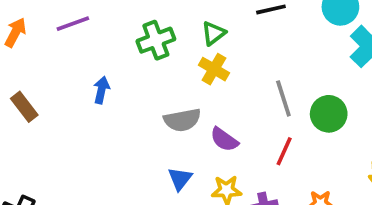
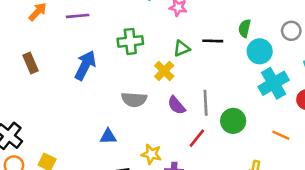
green triangle: (213, 33) -> (182, 48), moved
blue arrow: (101, 90) -> (85, 65), size x1.6
purple semicircle: (224, 139) -> (176, 105), moved
blue triangle: (180, 179) -> (108, 136), moved, turned 36

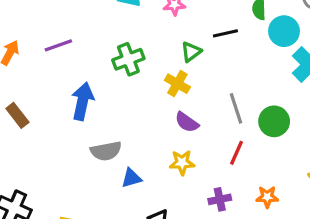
gray semicircle: (134, 99) -> (106, 151), moved
purple semicircle: (176, 105) -> (187, 122), moved
yellow star: (151, 154) -> (182, 163), moved

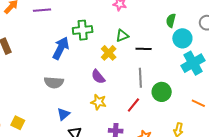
black line: (225, 33) -> (144, 49), moved
blue arrow: (83, 101) -> (61, 48), moved
purple semicircle: (187, 122) -> (98, 77), moved
blue triangle: (131, 178) -> (63, 114), moved, turned -40

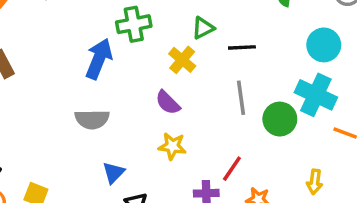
cyan circle: (182, 38) -> (324, 45), moved
cyan cross: (193, 63) -> (316, 95), moved, turned -30
red line: (133, 105) -> (232, 169), moved

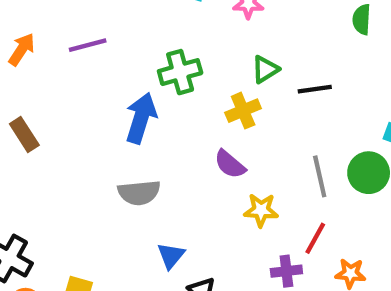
yellow cross: (182, 60) -> (243, 111), turned 32
gray line: (241, 98) -> (320, 176), moved
yellow star: (172, 146) -> (261, 210), moved

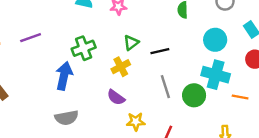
gray line: (320, 176) -> (165, 87), moved

